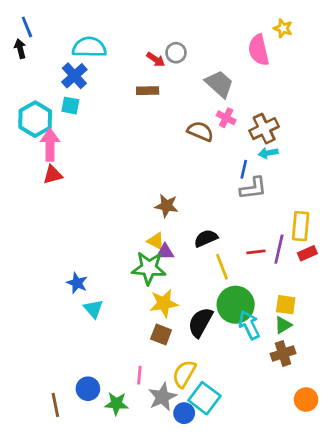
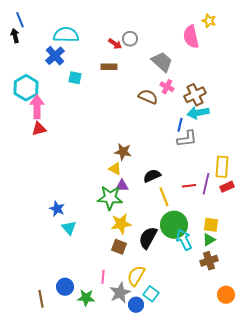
cyan square: (70, 106) -> (75, 78), moved
cyan arrow: (268, 153) -> (198, 113), size x1.5
yellow triangle: (156, 241) -> (115, 169), moved
cyan square: (204, 398) -> (151, 294), size x0.7

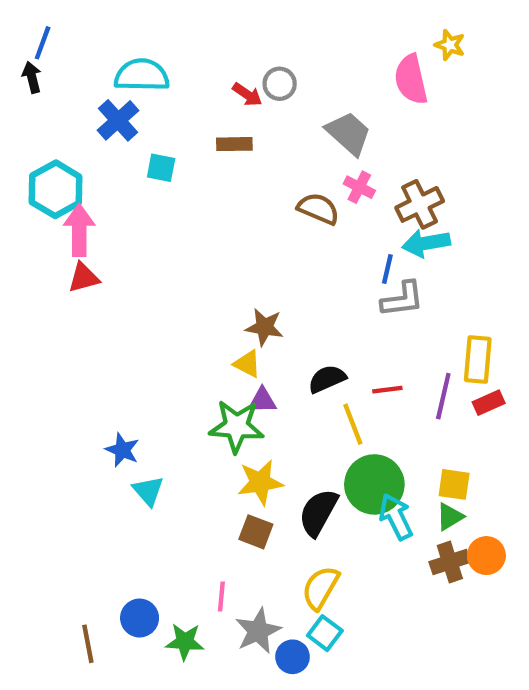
blue line: (20, 20) -> (43, 43), turned 42
red line: (189, 186) -> (387, 390), moved
yellow semicircle: (136, 276) -> (321, 588), moved
orange circle: (226, 295) -> (486, 556), moved

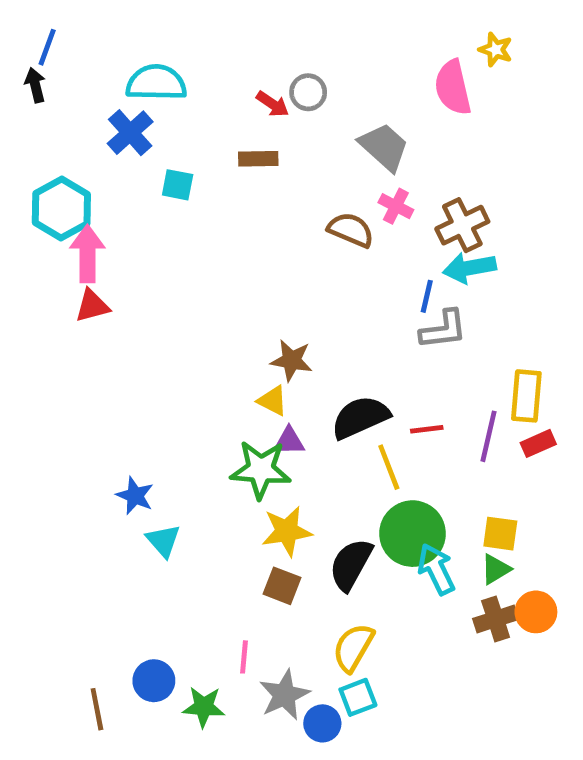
black semicircle: (327, 379) -> (360, 417), size x1.4
cyan square: (325, 633) -> (358, 697), turned 32

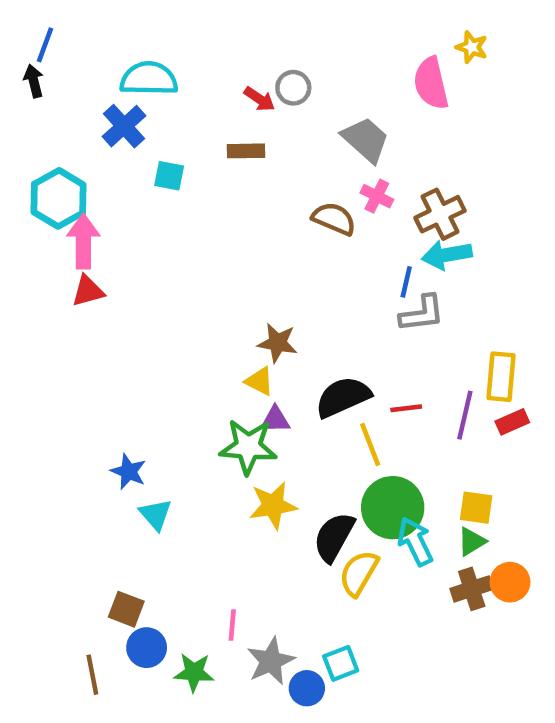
brown square: (282, 586) -> (126, 609), moved
yellow semicircle: (353, 647) -> (359, 573), moved

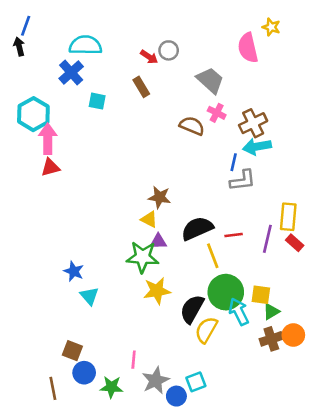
brown rectangle: (246, 151) -> (141, 87), turned 60
red rectangle: (512, 422) -> (295, 243), turned 66
yellow square: (476, 508) -> (261, 295), moved

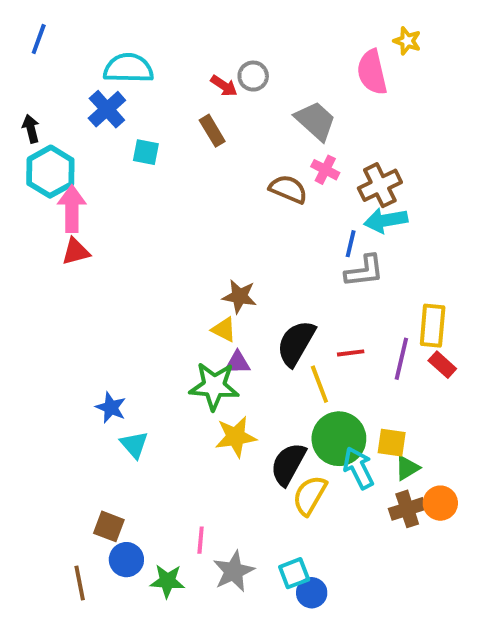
black arrow: (19, 47) -> (31, 129), moved
black semicircle: (197, 228) -> (296, 343), turned -36
blue circle: (176, 396) -> (312, 593), moved

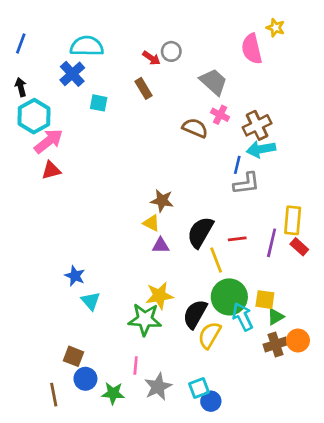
blue line: (39, 39) -> (21, 44), moved
pink arrow: (72, 209) -> (48, 141), turned 52
green star: (214, 386) -> (145, 319), moved

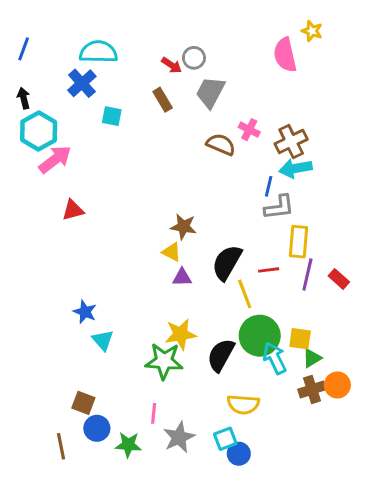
gray trapezoid: (213, 82) -> (210, 92), moved, turned -104
red triangle: (51, 170) -> (73, 210), moved
yellow rectangle: (293, 220) -> (299, 242), moved
yellow semicircle: (210, 335) -> (243, 404), moved, turned -116

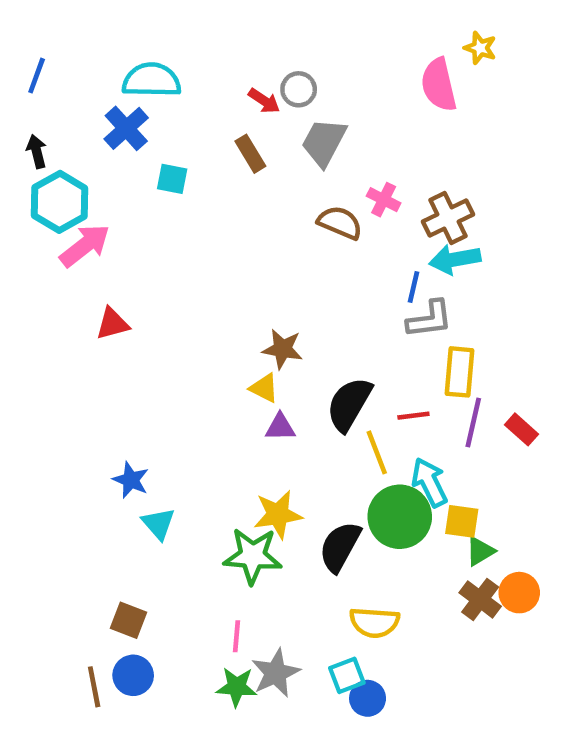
cyan arrow: (275, 358) -> (430, 482), moved
brown cross: (312, 389) -> (480, 599), turned -35
blue circle: (97, 428) -> (133, 675), moved
green star: (128, 445) -> (237, 687), moved

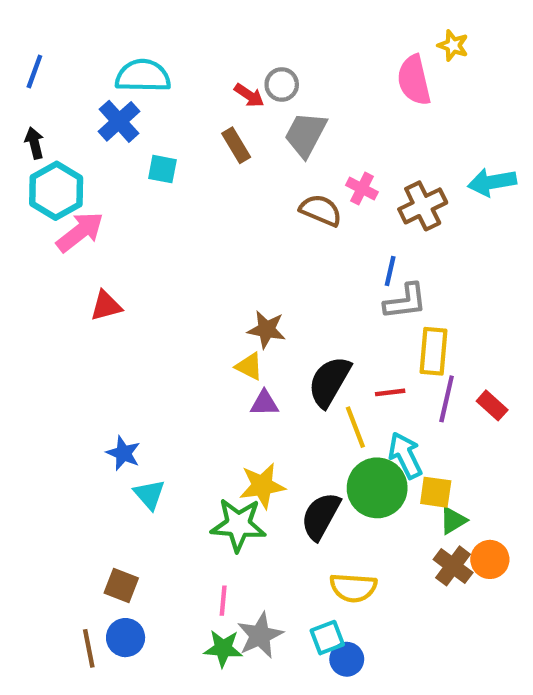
cyan arrow: (455, 259) -> (492, 182), moved

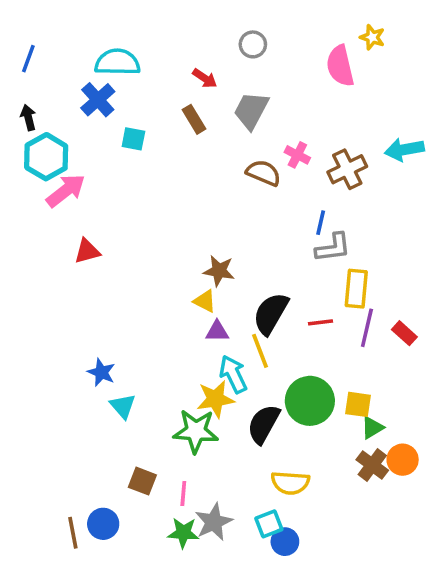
gray circle: (282, 84) -> (253, 44), moved
yellow line: (355, 427) -> (260, 351), moved
cyan arrow: (405, 455) -> (233, 374), moved
brown square: (121, 585) -> (142, 481), moved

